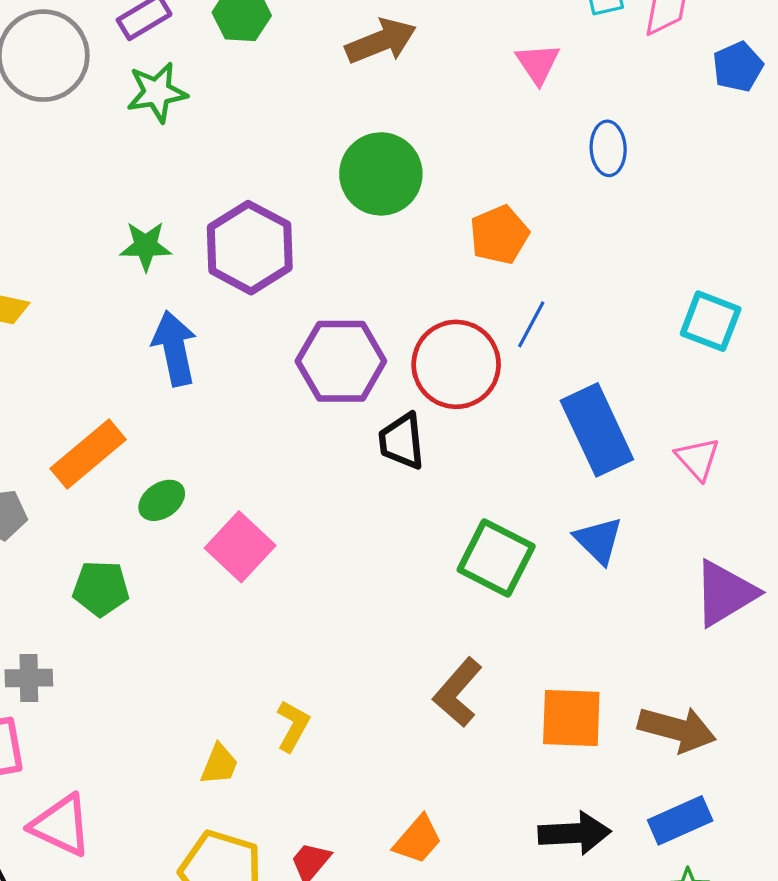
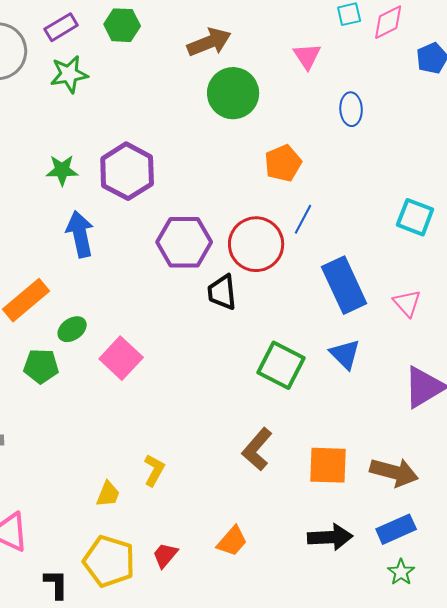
green circle: (381, 174) -> (233, 93), moved
green pentagon: (101, 588) -> (41, 366), moved

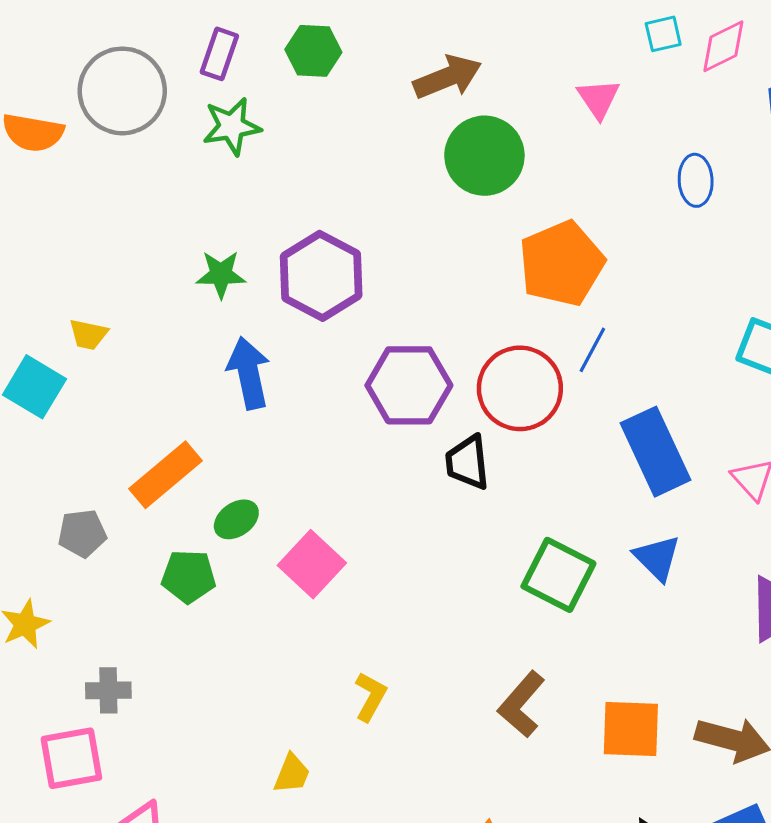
purple rectangle: (61, 27) -> (219, 54), turned -40
blue ellipse: (351, 109) -> (696, 180), moved
orange pentagon: (283, 163) -> (562, 264), size x1.5
yellow L-shape: (154, 470) -> (370, 697), moved

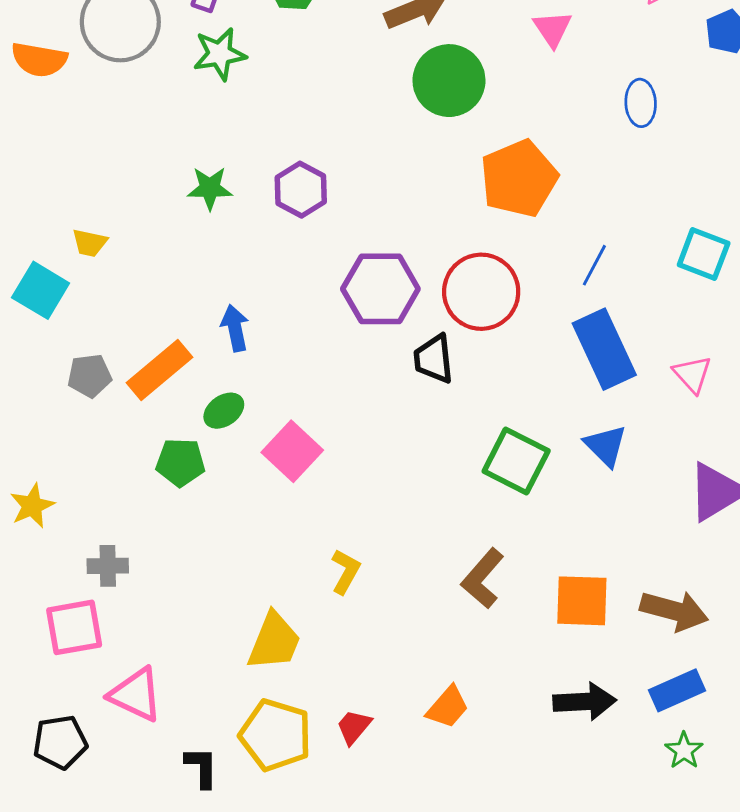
purple hexagon: (321, 276) -> (301, 190), size x0.7
blue line: (592, 350) -> (594, 265), moved
blue arrow: (249, 373) -> (235, 328), moved, size x0.7
gray pentagon: (82, 533) -> (90, 376), moved
yellow trapezoid: (292, 774) -> (274, 641), size x1.6

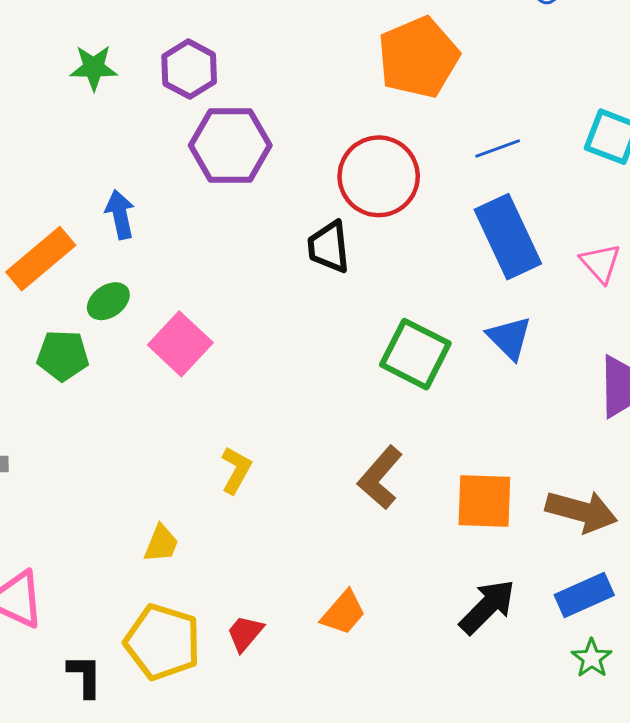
blue line: (594, 265) -> (498, 148), turned 42
purple hexagon: (380, 289) -> (230, 145), moved
yellow trapezoid: (274, 641) -> (161, 544), size x0.6
black arrow: (585, 702) -> (487, 607), turned -42

